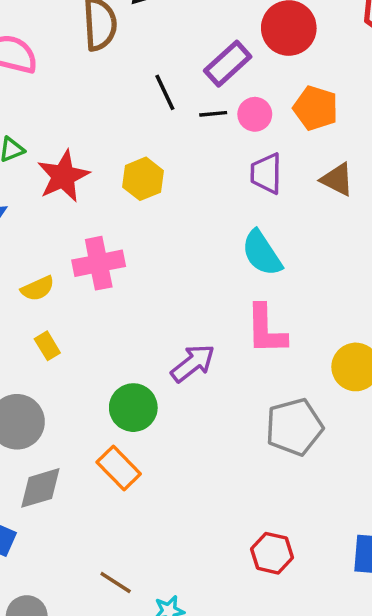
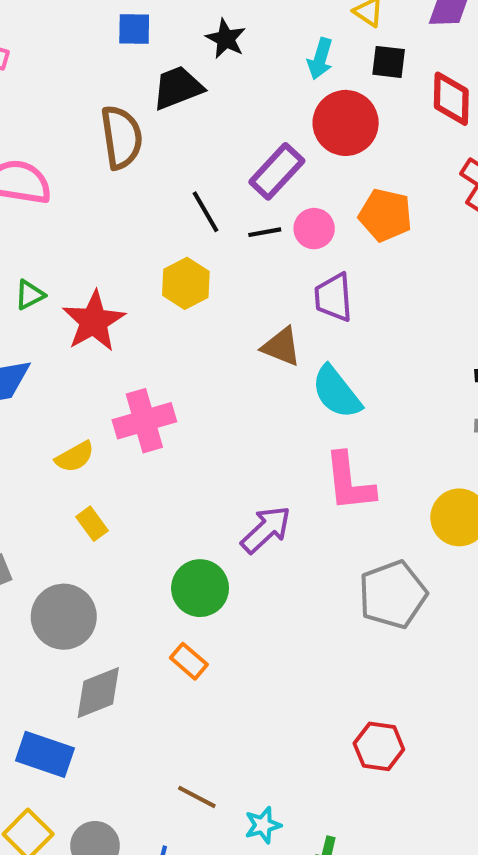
yellow hexagon: (143, 179) -> (186, 283), moved
brown triangle: (337, 179) -> (281, 347), moved
orange rectangle: (119, 468) -> (189, 661), size x0.7

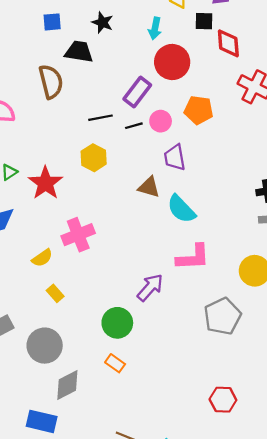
black square: (389, 62) -> (204, 21), moved
black trapezoid: (178, 88) -> (79, 52), turned 36
black line: (205, 212) -> (101, 118), turned -65
pink L-shape: (349, 482) -> (193, 257), turned -81

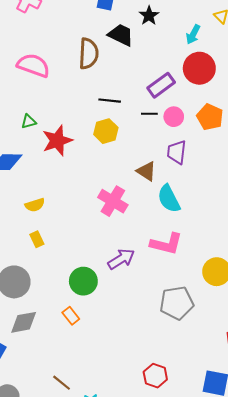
black line: (101, 118) -> (110, 101), moved
pink cross: (78, 235) -> (113, 201), moved, turned 36

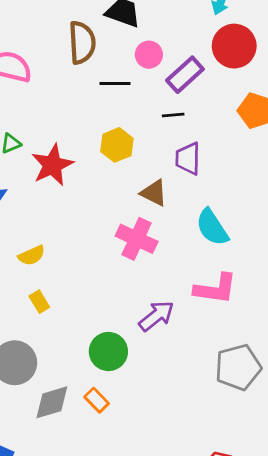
black line: (110, 101) -> (115, 83), moved
pink circle: (174, 117) -> (149, 55), moved
purple trapezoid: (177, 152) -> (188, 159), moved
brown triangle: (146, 171) -> (154, 193), moved
gray diamond: (24, 322) -> (52, 402), moved

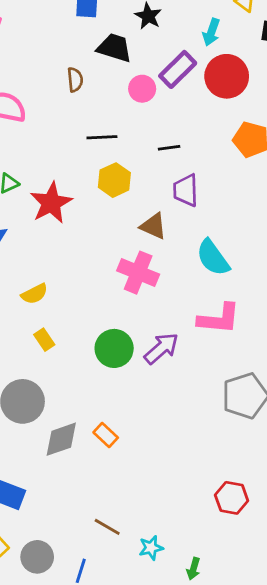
brown semicircle: (82, 43) -> (75, 80), size x0.6
purple rectangle: (185, 75) -> (178, 69), moved
black line: (115, 83) -> (102, 137), moved
green circle: (108, 351) -> (114, 348), moved

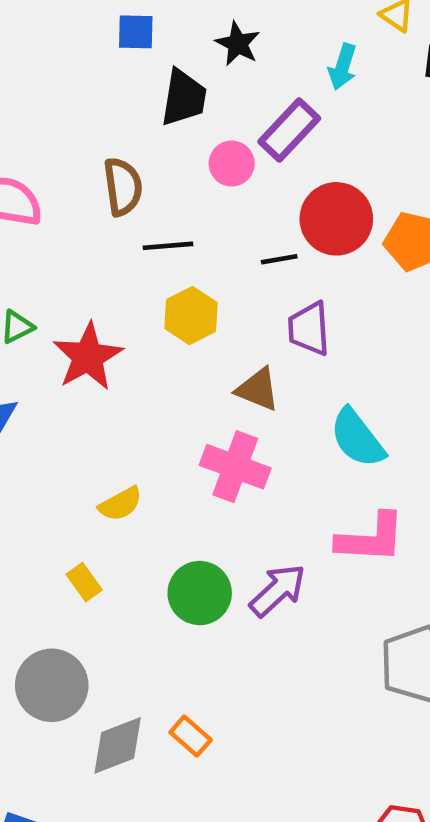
black trapezoid: (114, 48) -> (184, 98), turned 84
red circle: (227, 76) -> (336, 219), moved
brown semicircle: (75, 80) -> (123, 187), moved, size x1.4
yellow semicircle: (34, 294) -> (120, 504), moved

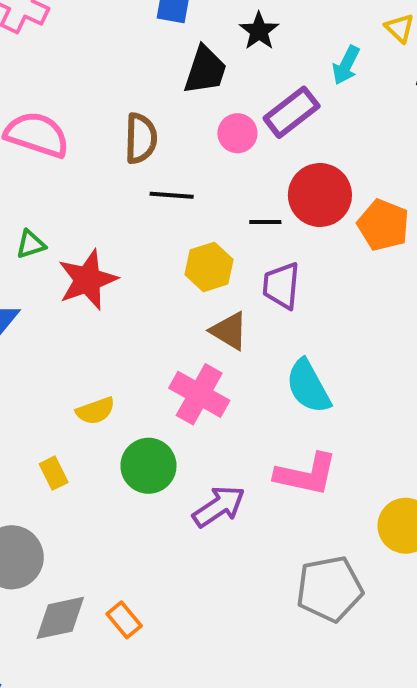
yellow hexagon: (191, 316) -> (209, 267), moved
green circle: (200, 593) -> (148, 466), moved

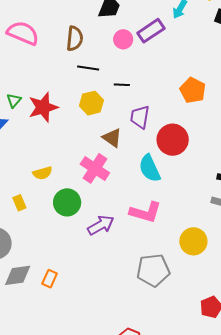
red circle: (320, 195) -> (173, 140), moved
black line: (265, 222) -> (122, 85), moved
green triangle: (31, 244) -> (14, 100), moved, turned -35
yellow hexagon: (209, 267) -> (91, 103), moved
orange rectangle: (124, 620) -> (50, 279), turned 60

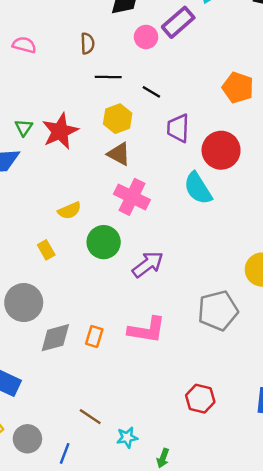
pink semicircle: (23, 33) -> (24, 45), size x0.6
brown semicircle: (75, 38) -> (87, 43), size x0.7
black line: (122, 85) -> (151, 92), turned 35
brown triangle: (112, 138) -> (119, 154), moved
pink L-shape: (146, 212) -> (147, 330), moved

